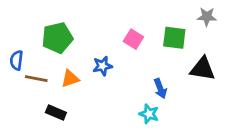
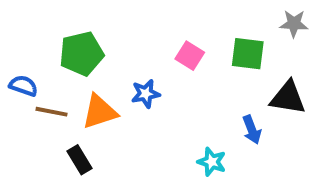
blue semicircle: (17, 60) -> (23, 86), turned 102
orange triangle: (70, 79) -> (100, 112), size x1.4
blue arrow: (160, 89) -> (252, 130), moved
black rectangle: (56, 112) -> (80, 160), turned 36

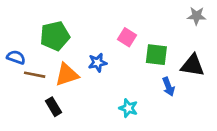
green square: (248, 54) -> (156, 55), moved
cyan star: (212, 162) -> (128, 108), moved

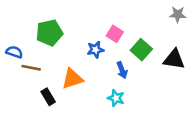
green square: (156, 55) -> (141, 50), turned 35
blue star: (98, 63) -> (95, 50), moved
orange triangle: (67, 75) -> (72, 79), moved
blue arrow: (168, 87) -> (122, 70), moved

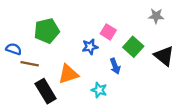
gray star: (178, 15) -> (156, 16), moved
black triangle: (174, 59) -> (164, 56), turned 30
black rectangle: (48, 97) -> (46, 91), size x1.5
cyan star: (116, 98) -> (99, 90), moved

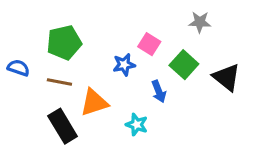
gray star: (156, 16) -> (200, 22), moved
brown line: (30, 64) -> (59, 82), moved

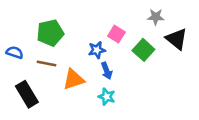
black triangle: (227, 77) -> (177, 39), moved
blue arrow: (159, 91) -> (107, 71), moved
black rectangle: (63, 126) -> (27, 94), moved

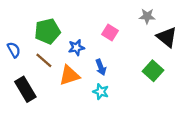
blue star: (97, 50) -> (76, 48), moved
green square: (143, 50) -> (153, 71), moved
blue semicircle: (15, 52) -> (14, 50), turned 42
brown line: (47, 63) -> (44, 60), turned 30

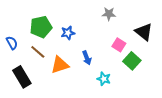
gray star: (147, 16) -> (109, 14), moved
pink square: (110, 32) -> (119, 45), moved
blue star: (76, 48) -> (68, 33), moved
cyan star: (101, 92) -> (104, 79), moved

